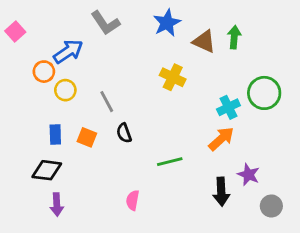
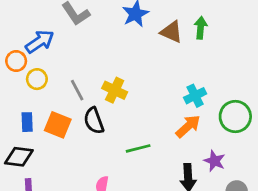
yellow cross: (173, 77) -> (115, 90), moved
green circle: (264, 93) -> (235, 117), moved
black semicircle: (124, 133) -> (94, 121), size x1.4
orange square: (87, 137) -> (58, 125), size x1.4

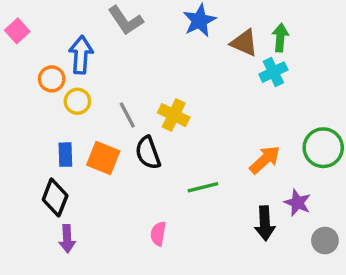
blue arrow: (40, 42) -> (81, 55), turned -52
cyan cross: (195, 96) -> (273, 72), moved
black diamond: (19, 157) -> (55, 198), turned -76

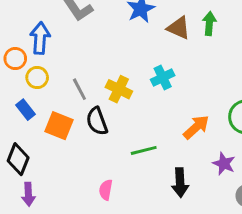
cyan cross: (273, 72) -> (163, 77), moved
blue rectangle: (65, 155) -> (25, 110), moved, turned -36
black arrow: (265, 223) -> (180, 183), moved

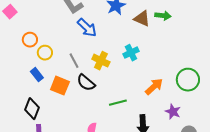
green arrow: (209, 24) -> (163, 16), turned 91
blue arrow: (40, 38) -> (87, 28), moved, turned 130
black semicircle: (97, 121) -> (86, 83), turned -30

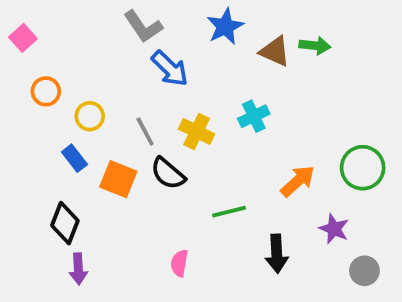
orange circle: (30, 40) -> (46, 91), moved

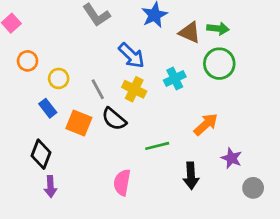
blue arrow: (170, 68) -> (132, 56), moved
green circle: (363, 168) -> (219, 64), moved
pink semicircle: (179, 263) -> (122, 182), size x1.4

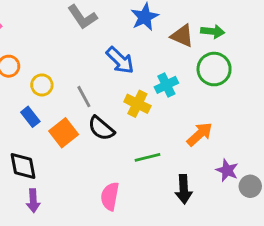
yellow cross: (134, 89) -> (137, 104), moved
orange square: (79, 123) -> (64, 133), turned 30
black diamond: (41, 154) -> (23, 166), turned -32
gray circle: (253, 188) -> (250, 186), moved

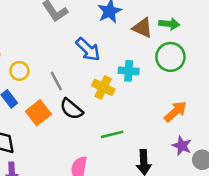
cyan cross: (166, 85) -> (129, 71), turned 30
orange arrow: (200, 134) -> (176, 112), moved

